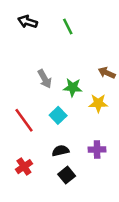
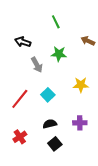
black arrow: (28, 22) -> (23, 42), moved
brown arrow: (107, 73) -> (88, 41), moved
green star: (73, 87) -> (59, 54), moved
red line: (24, 120) -> (20, 99), turned 75

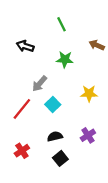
gray arrow: (37, 65) -> (39, 84), moved, turned 70
purple cross: (80, 123) -> (88, 135), turned -32

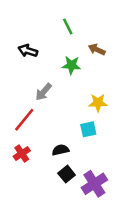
brown arrow: (97, 45) -> (97, 49), moved
cyan square: (53, 105) -> (88, 129), moved, turned 32
purple cross: (88, 135) -> (94, 184), moved, size x1.5
red cross: (22, 151) -> (22, 154), moved

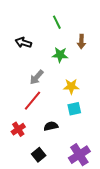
brown arrow: (97, 49) -> (81, 42), turned -112
yellow star: (98, 103) -> (71, 86), moved
red line: (24, 120) -> (32, 101), moved
black square: (67, 174) -> (39, 155), moved

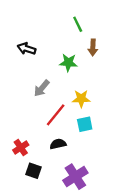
green line: (57, 22) -> (78, 24), moved
red line: (32, 101) -> (56, 115), moved
black square: (39, 155) -> (34, 171), moved, turned -32
purple cross: (79, 155) -> (75, 177), moved

